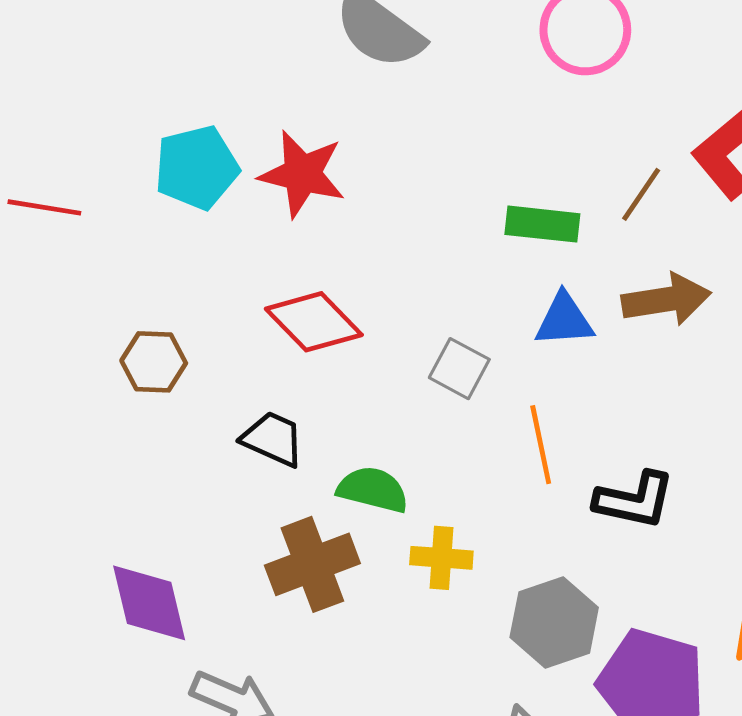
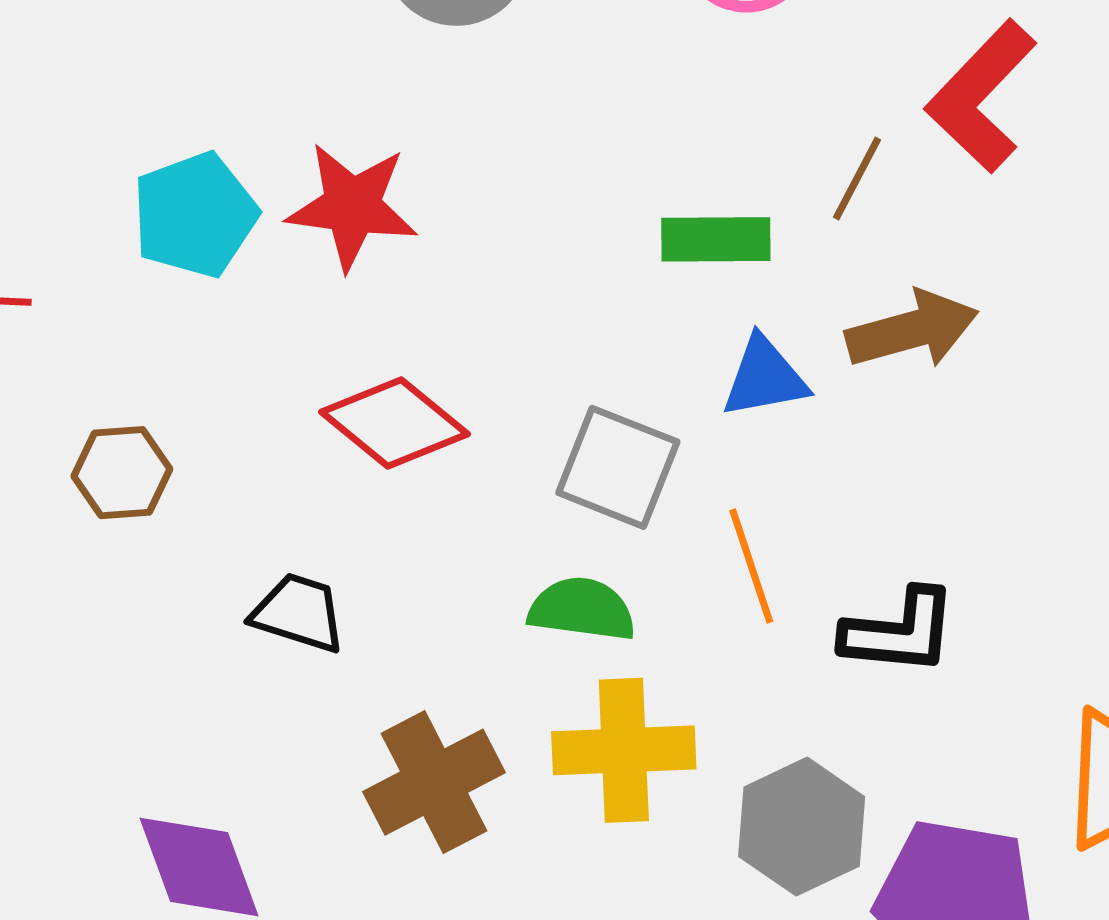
brown hexagon: (154, 362) -> (122, 473), moved
gray square: (459, 369) -> (618, 467), size x1.4
black trapezoid: (273, 439) -> (299, 613), moved
green semicircle: (373, 490) -> (582, 609), moved
yellow cross: (441, 558) -> (624, 750), size x1.5

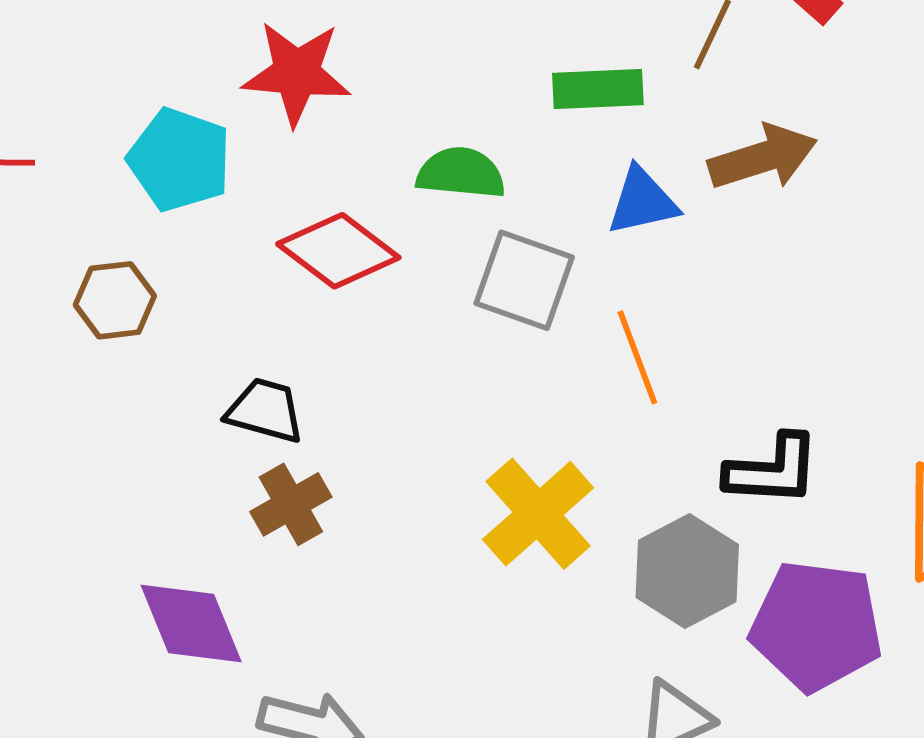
cyan pentagon: (195, 215) -> (180, 160), moved, turned -30
green semicircle: (582, 609) -> (461, 173), moved
black L-shape: (899, 632) -> (772, 470), moved
yellow cross: (624, 750) -> (538, 514), turned -37
brown cross: (434, 782) -> (291, 504), moved, size x0.7

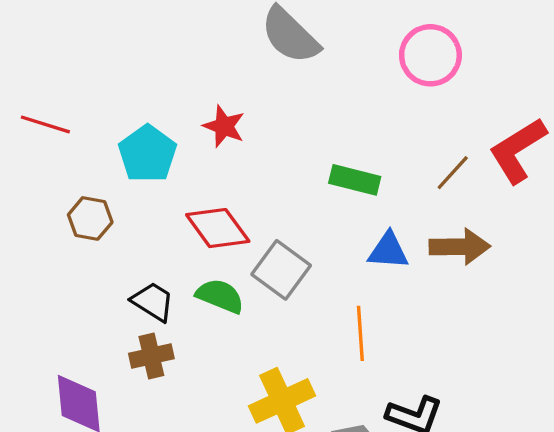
red star: (297, 73) -> (224, 126), size x0.7
green rectangle: (598, 89) -> (355, 180), moved
green semicircle: (461, 173) -> (220, 296), moved
gray square: (524, 280) -> (281, 270), moved

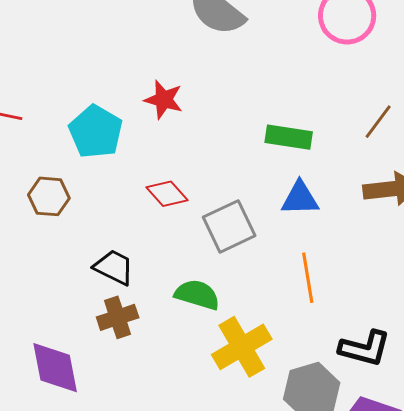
red diamond: (218, 228) -> (167, 194), size x0.7
blue triangle: (388, 251) -> (300, 198), moved
gray square: (281, 270) -> (229, 226), turned 34
green semicircle: (220, 296) -> (197, 295), moved

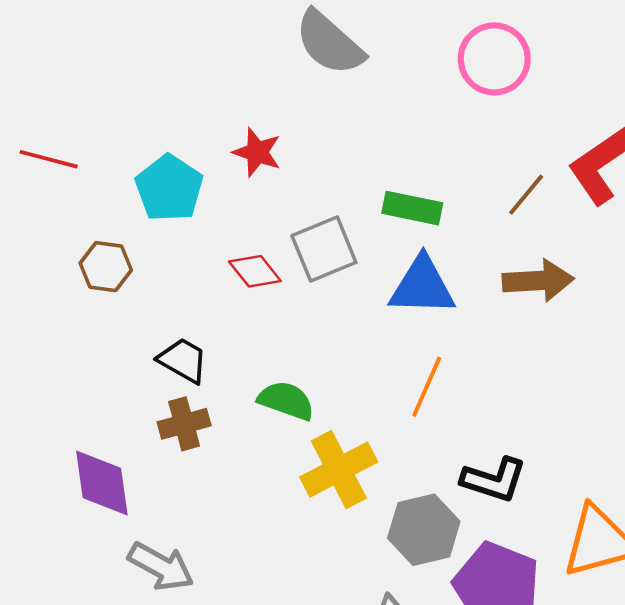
blue triangle: (300, 198) -> (422, 286), size x1.4
gray square: (229, 226) -> (324, 249), moved
orange line: (308, 278) -> (427, 387), turned 30

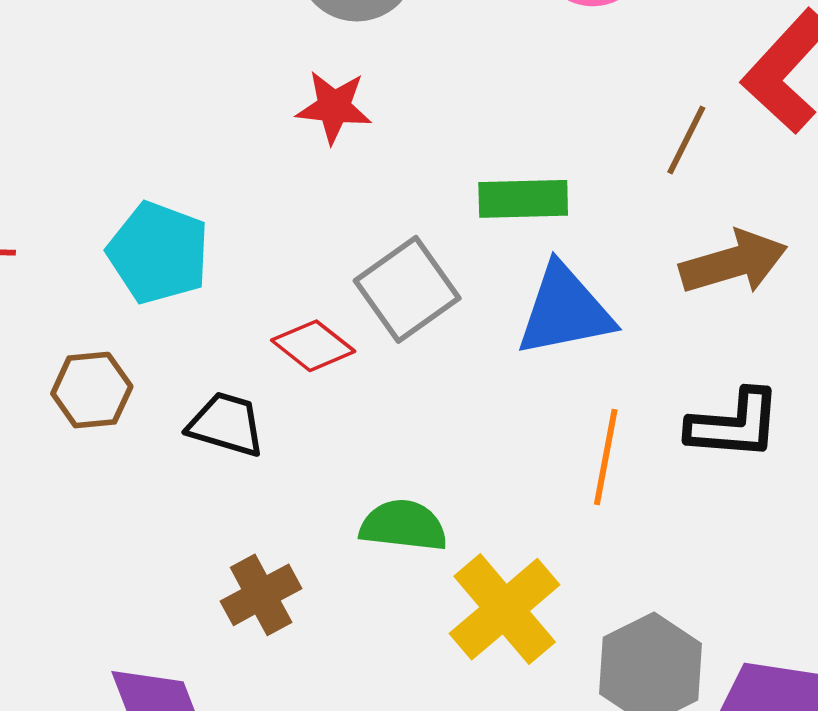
red star: (257, 152) -> (334, 107), moved
black trapezoid: (183, 360) -> (226, 424), moved
black L-shape: (494, 480) -> (734, 425), moved

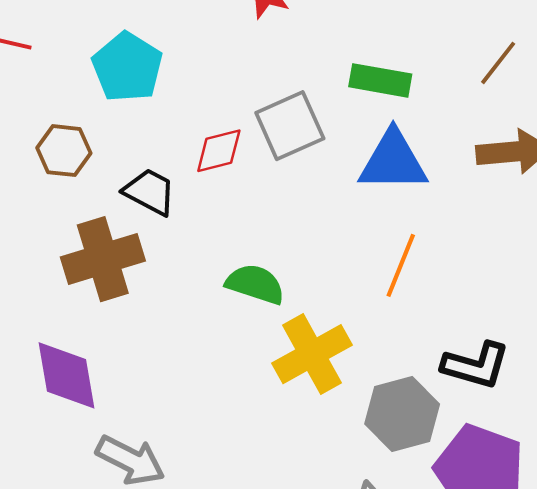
red diamond: (313, 346) -> (219, 151), turned -64
black L-shape: (734, 425) -> (476, 365), moved
brown cross: (261, 595) -> (103, 259), moved, size x1.5

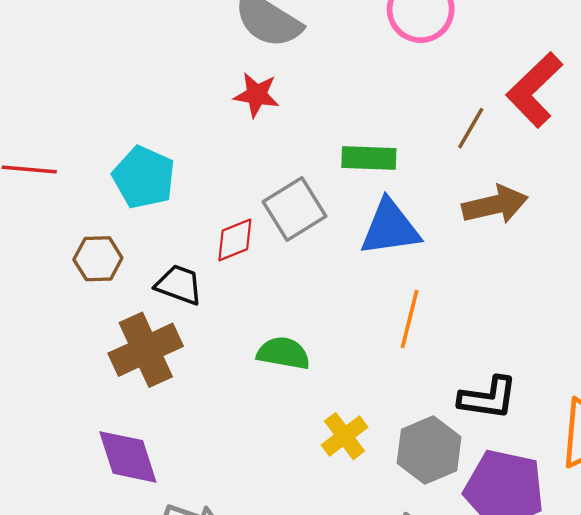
yellow cross: (312, 354) -> (344, 436), moved, size x0.7

